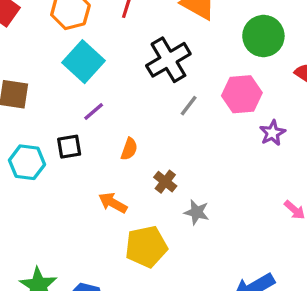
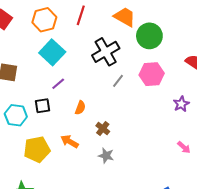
green circle: (263, 36) -> (149, 36), moved
purple star: (272, 133) -> (181, 104), moved
gray star: (197, 212) -> (106, 156), moved
yellow pentagon: (146, 247) -> (37, 149), moved

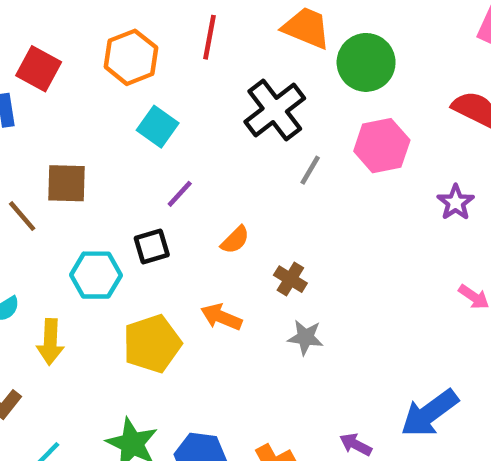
cyan square: (52, 52) -> (158, 127), size x0.7
orange semicircle: (80, 108) -> (235, 240), turned 32

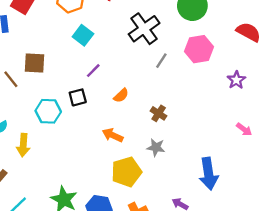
brown cross: (290, 279) -> (159, 113), moved
yellow pentagon: (152, 344) -> (126, 172), moved
blue arrow: (429, 413) -> (209, 174), moved, turned -64

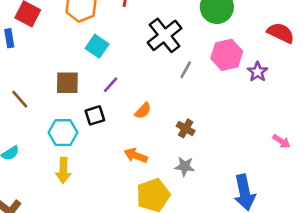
brown square: (35, 63) -> (67, 83), moved
purple star: (236, 80) -> (258, 72), moved
yellow arrow: (23, 145) -> (63, 170), moved

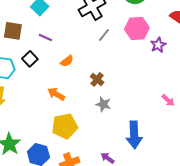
purple line: (111, 85) -> (45, 37), turned 64
black square: (95, 115) -> (30, 59), turned -35
gray star: (185, 166) -> (103, 104), moved

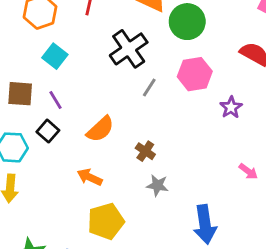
purple line: (45, 37) -> (56, 100), moved, turned 40
purple star: (158, 45) -> (231, 107), moved
orange semicircle: (67, 61) -> (100, 129), size x1.5

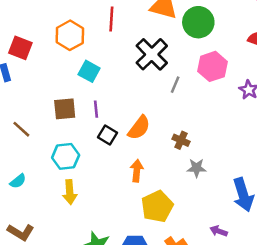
purple line: (56, 100) -> (96, 109), turned 35
black square: (48, 131) -> (108, 135), moved
orange arrow: (90, 177) -> (137, 171), turned 80

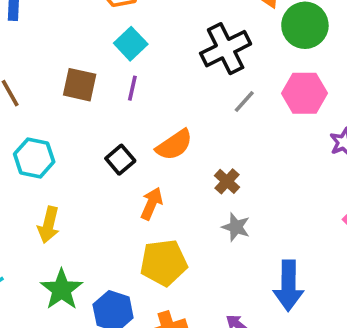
purple line: (96, 109) -> (132, 88), moved
black square: (108, 135) -> (120, 160), moved
cyan hexagon: (66, 156) -> (34, 158), moved
yellow arrow: (70, 192) -> (49, 225), moved

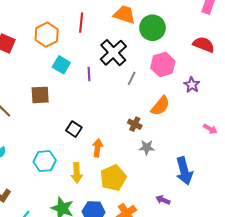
purple line: (132, 88) -> (89, 74), moved
orange semicircle: (174, 145) -> (160, 106), moved
cyan hexagon: (34, 158) -> (45, 161), moved
yellow arrow: (49, 225) -> (77, 173), moved

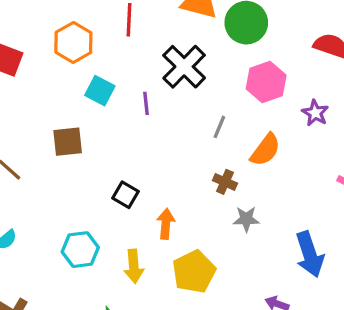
gray line: (132, 78) -> (219, 127), moved

